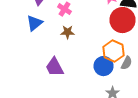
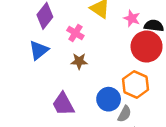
gray semicircle: (126, 63) -> (124, 114), moved
blue circle: (104, 66) -> (109, 99), moved

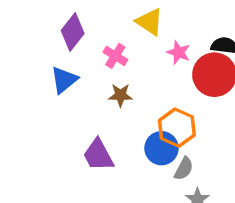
pink star: (132, 18) -> (179, 52), moved
orange hexagon: (136, 84) -> (177, 128), moved

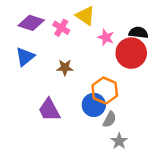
purple diamond: (73, 32) -> (31, 23), turned 70
pink cross: (115, 56) -> (61, 28), moved

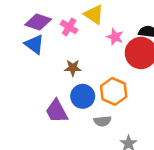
blue triangle: (25, 57) -> (34, 44), moved, turned -45
blue circle: (94, 105) -> (83, 96), moved
gray semicircle: (109, 119) -> (103, 121), moved, turned 56

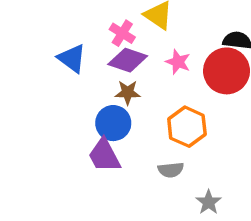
purple diamond: (38, 22) -> (128, 60), moved
pink star: (115, 37) -> (178, 62), moved
blue circle: (83, 96) -> (113, 123), moved

